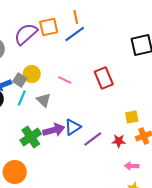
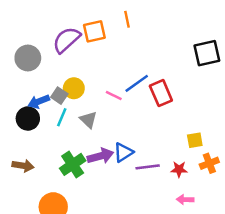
blue line: (75, 34) -> (137, 83), moved
purple line: (93, 139) -> (148, 167), turned 30
pink arrow: (132, 166) -> (185, 200), moved

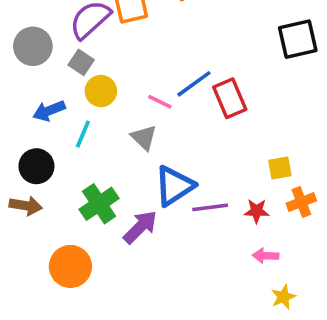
gray square: (59, 96) -> (81, 62), moved
black circle: (28, 118) -> (36, 166), moved
gray triangle: (88, 120) -> (144, 138), moved
blue triangle: (123, 152) -> (174, 186), size x1.4
purple arrow: (100, 156) -> (140, 227), moved, turned -30

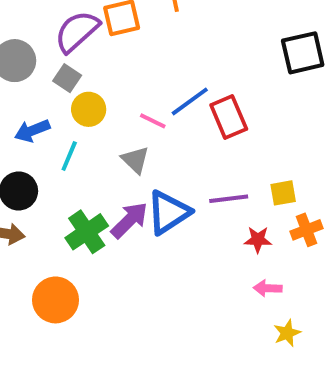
purple line: (210, 207) -> (229, 199), moved
purple arrow: (140, 227) -> (129, 220), moved

